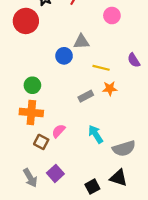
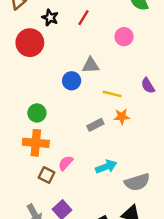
cyan arrow: (96, 134) -> (106, 167), turned 102

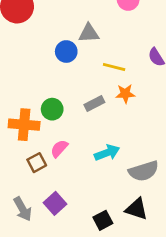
green circle: (37, 113) -> (52, 109), moved
brown square: (47, 175) -> (37, 163), turned 35

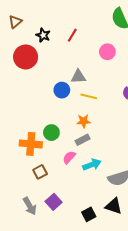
yellow line: (114, 67) -> (89, 96), moved
orange star: (125, 94) -> (84, 121), moved
gray rectangle: (94, 104) -> (83, 140), moved
pink semicircle: (59, 149) -> (69, 157), moved

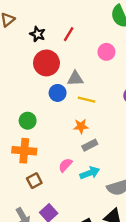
red circle: (26, 57) -> (46, 63), moved
green circle: (51, 133) -> (28, 121), moved
gray rectangle: (83, 140) -> (90, 145), moved

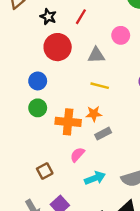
gray triangle: (75, 79) -> (96, 55), moved
blue circle: (58, 93) -> (38, 81), moved
orange cross: (24, 151) -> (68, 122), moved
cyan arrow: (90, 173) -> (95, 178), moved

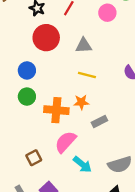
pink circle: (121, 35) -> (107, 13), moved
gray rectangle: (103, 134) -> (99, 121), moved
pink semicircle: (77, 155) -> (65, 142), size x1.5
cyan arrow: (95, 178) -> (82, 165), turned 60

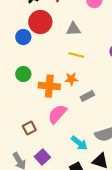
blue circle: (27, 70) -> (23, 37), moved
cyan arrow: (82, 165) -> (79, 143), moved

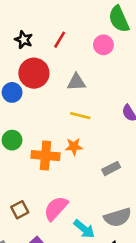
gray rectangle: (87, 96) -> (111, 168), moved
pink semicircle: (57, 114) -> (56, 208), moved

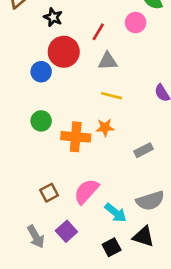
red line: (60, 40) -> (98, 32), moved

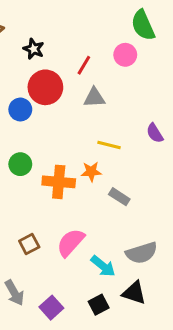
yellow line: (112, 96) -> (109, 145), moved
gray rectangle: (143, 150) -> (119, 197), moved, turned 60
purple square: (66, 231) -> (51, 308), moved

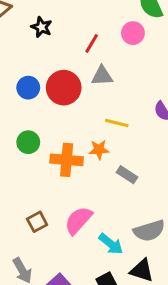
red circle: (45, 87) -> (64, 88), moved

